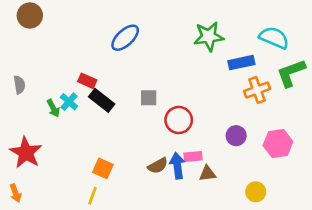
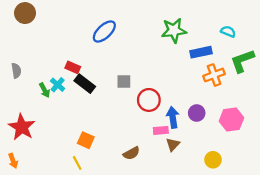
cyan semicircle: (274, 38) -> (228, 32), size x0.6
brown semicircle: (158, 166) -> (131, 153), moved
blue arrow: (177, 166) -> (173, 117), moved
brown triangle: (207, 174) -> (173, 145), turned -40
yellow line: (92, 196) -> (77, 163), turned -48

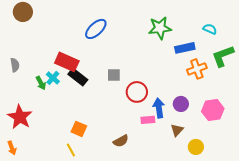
red rectangle: (73, 67) -> (67, 62), size x1.6
brown triangle: (173, 145) -> (177, 130), moved

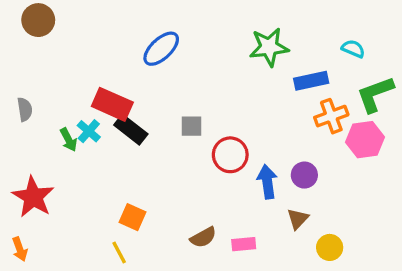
pink hexagon: (213, 110) -> (365, 140), moved
pink rectangle: (148, 120) -> (244, 244), moved

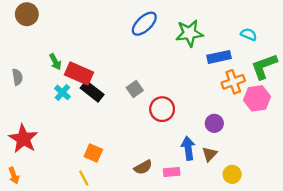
blue ellipse: (161, 49) -> (144, 24), moved
gray square: (191, 126) -> (135, 89), turned -35
green arrow: (69, 140) -> (55, 62), moved
blue arrow: (267, 182) -> (188, 148), moved

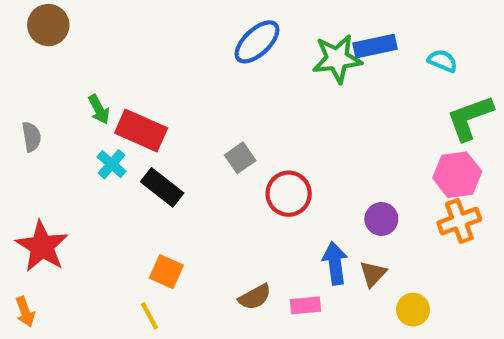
blue rectangle: (219, 57) -> (375, 46), moved
orange cross: (233, 82) -> (459, 221), moved
black rectangle: (92, 91) -> (162, 187), moved

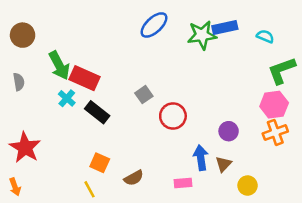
brown circle: (48, 25) -> (23, 35), moved
green arrow: (99, 109) -> (59, 65), size x1.6
brown semicircle: (255, 297) -> (134, 178), moved

